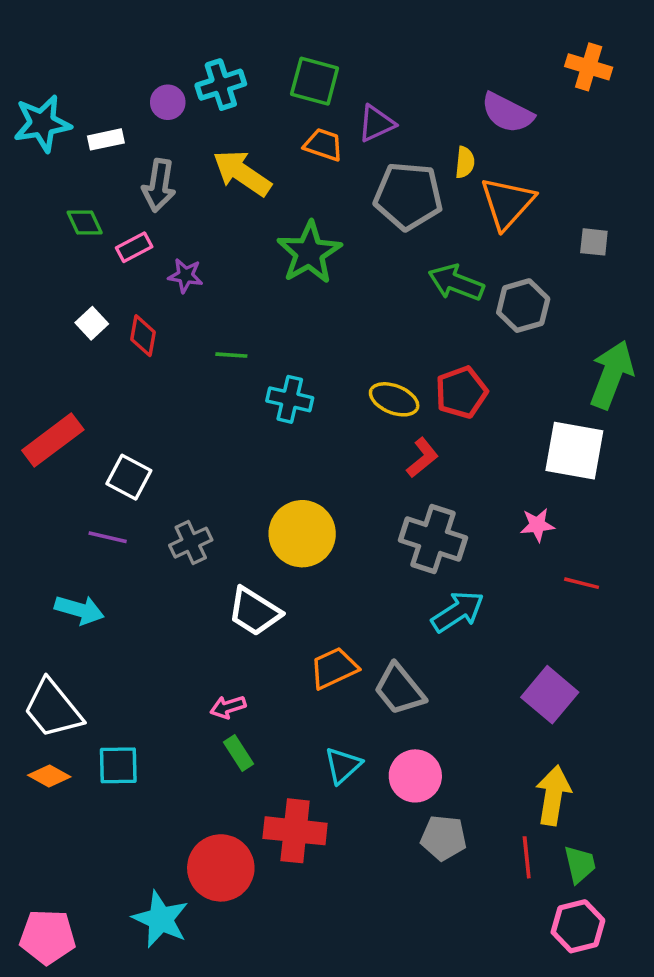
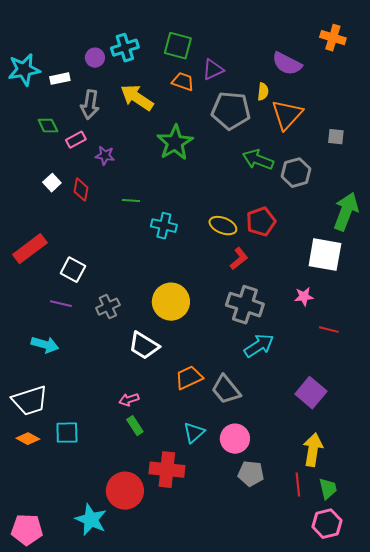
white trapezoid: (53, 709) -> (30, 401), turned -69

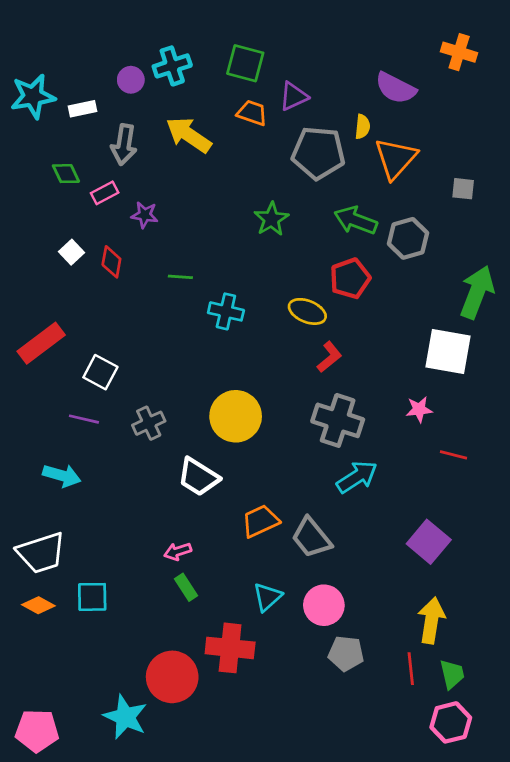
green star: (175, 143) -> (271, 219), moved, size x0.7
red pentagon: (261, 222) -> (350, 278), moved

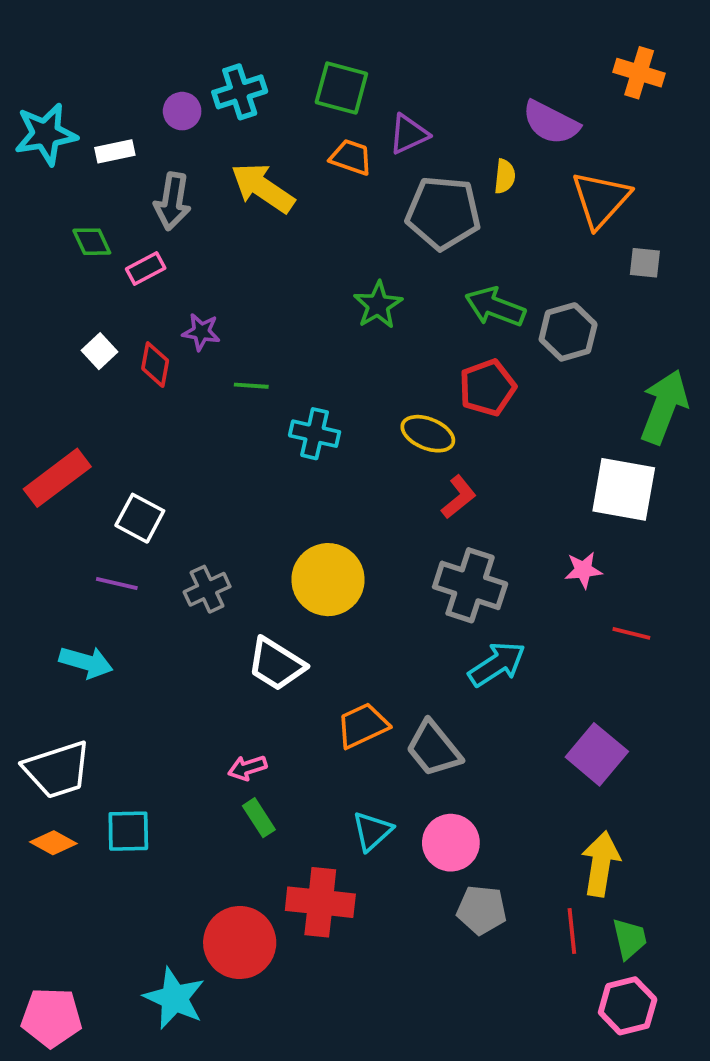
orange triangle: (396, 158) -> (601, 199), moved
purple star: (145, 215) -> (201, 332), moved

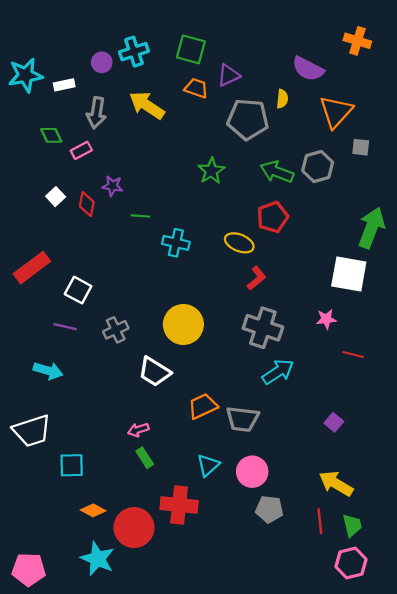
gray hexagon: (568, 332) -> (318, 167), moved
gray trapezoid: (434, 749) -> (242, 419), turned -44
purple square: (597, 754) -> (334, 422), size x0.6
orange diamond: (53, 843) -> (93, 510), moved
yellow arrow: (601, 864) -> (336, 483), turned -68

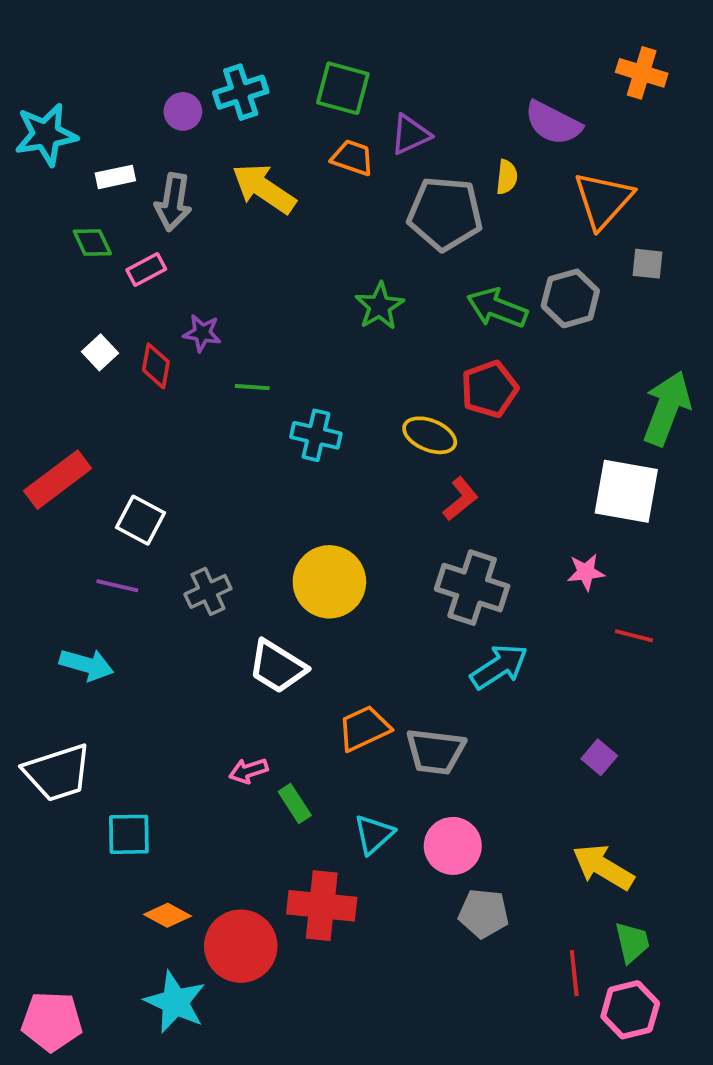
white rectangle: (64, 85) -> (115, 177), moved
green rectangle: (145, 458) -> (295, 803), moved
red line: (320, 521) -> (574, 973), moved

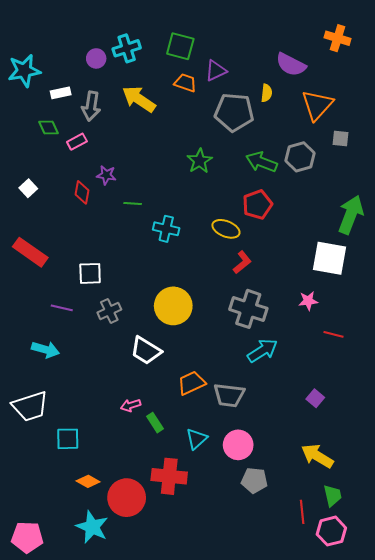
white square: (100, 352) -> (28, 188), moved
red rectangle: (58, 480) -> (30, 252), turned 72
white square: (140, 520) -> (90, 273), moved, turned -30

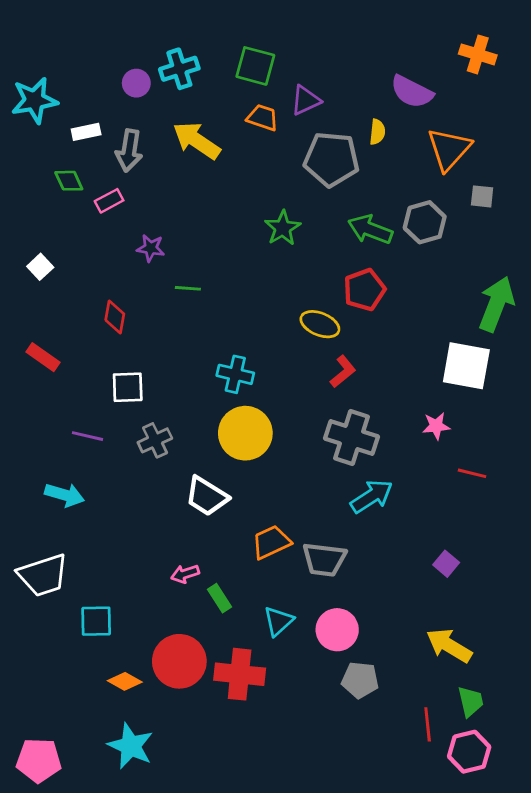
red diamond: (82, 192) -> (115, 317), moved
cyan cross: (166, 229) -> (235, 374), moved
red rectangle: (30, 252) -> (43, 357), size x0.7
red circle: (127, 498) -> (179, 661), moved

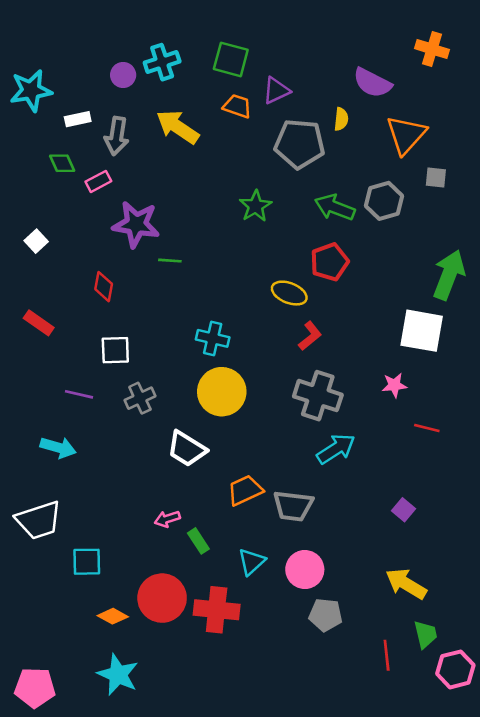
purple star: (151, 248) -> (136, 224), size x1.8
pink hexagon: (469, 752) -> (455, 669), moved

